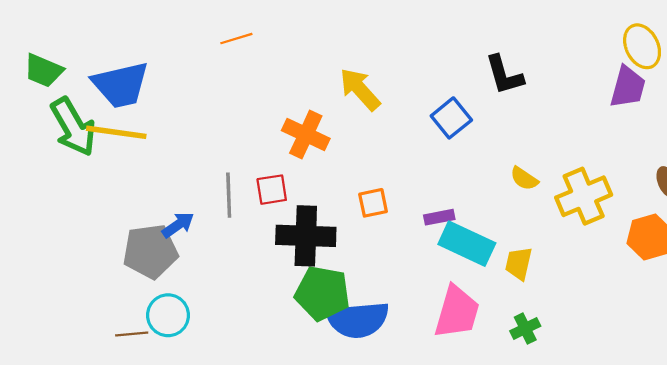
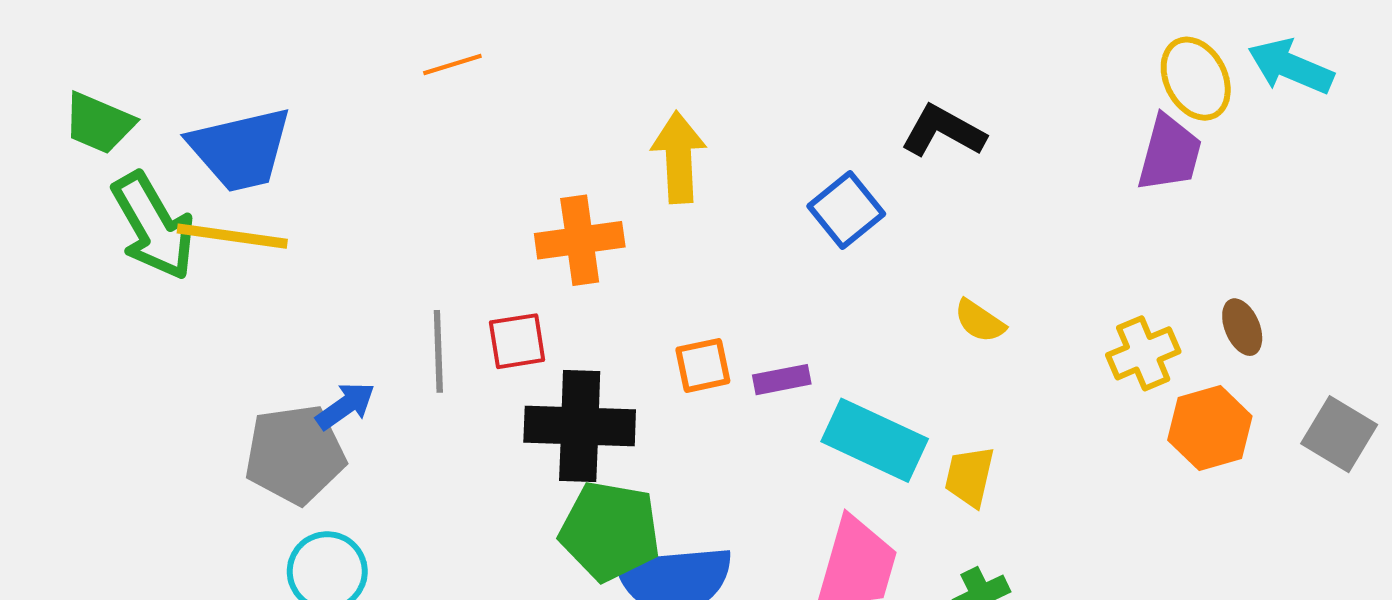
black L-shape: (504, 75) -> (943, 131), turned 135
yellow arrow: (360, 89) -> (679, 157), turned 39
orange cross: (306, 134) -> (580, 240), turned -33
yellow cross: (584, 196) -> (1143, 353), moved, size x0.7
purple rectangle: (439, 217) -> (782, 380), moved

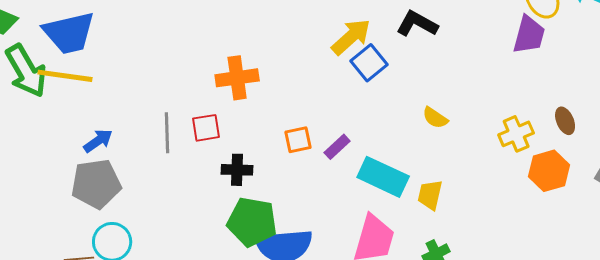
yellow arrow: (679, 157) -> (351, 37), moved, turned 51
purple rectangle: (782, 380) -> (337, 147), turned -32
blue arrow: (345, 406) -> (98, 141), moved
black cross: (580, 426) -> (237, 170), size x0.6

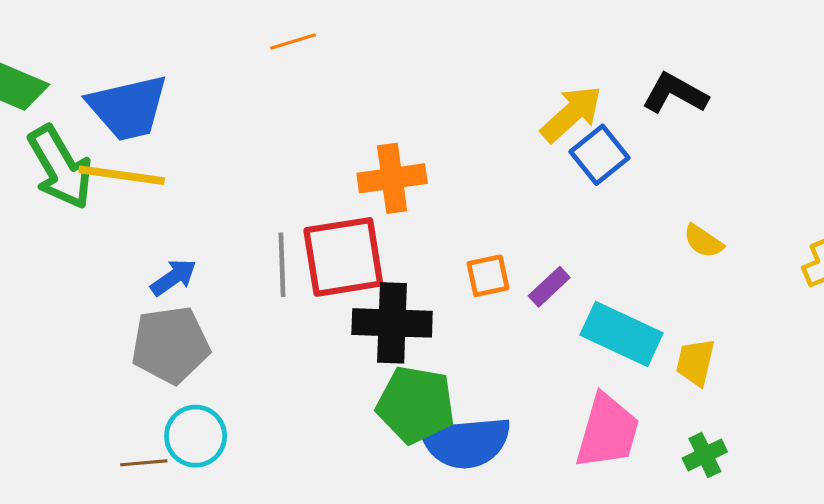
red square: (206, 128) -> (343, 257), size x1.8
black cross: (237, 170) -> (392, 323), size x1.6

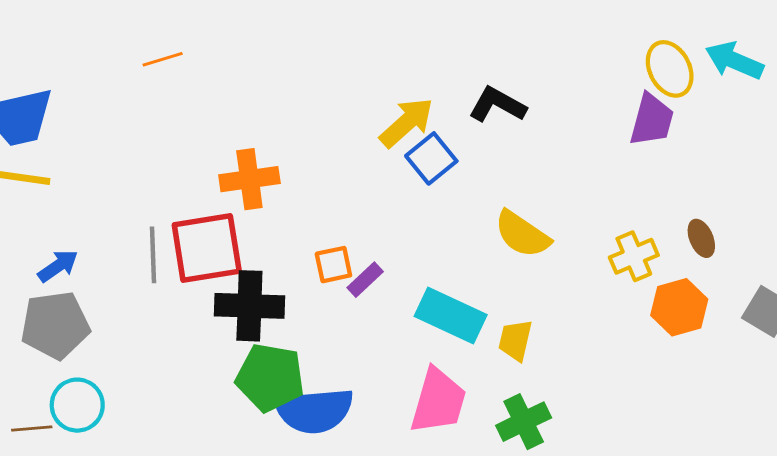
yellow semicircle: (703, 241) -> (522, 234), size x1.6
purple rectangle: (549, 287) -> (365, 280), moved
green cross: (705, 455) -> (524, 422), size x1.4

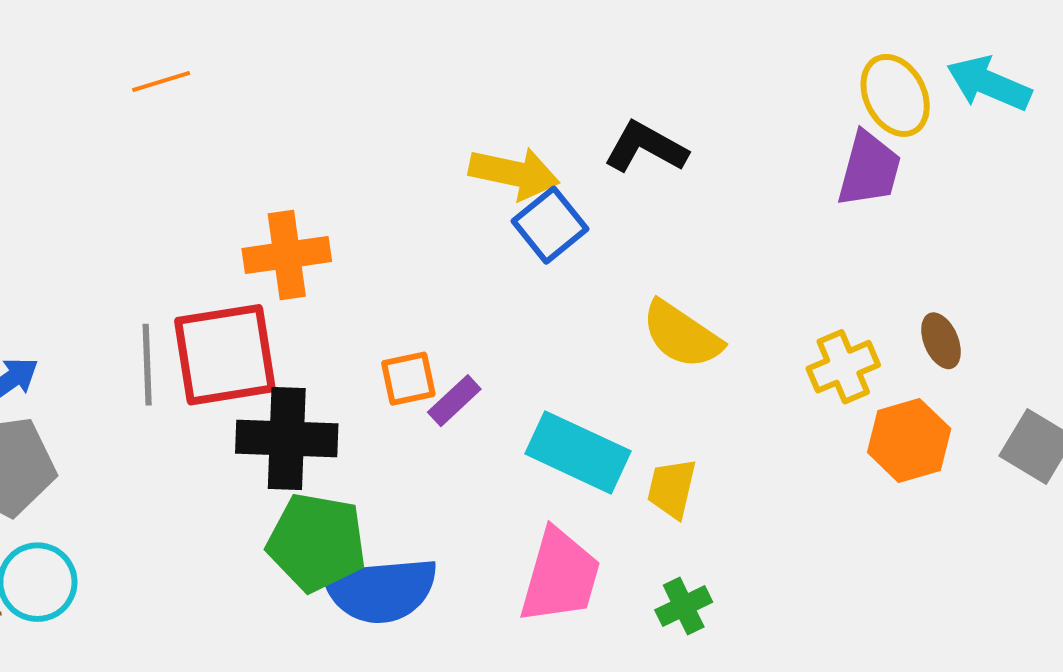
yellow arrow: (406, 123) -> (514, 173), turned 54
green cross: (524, 422) -> (684, 606), size x0.7

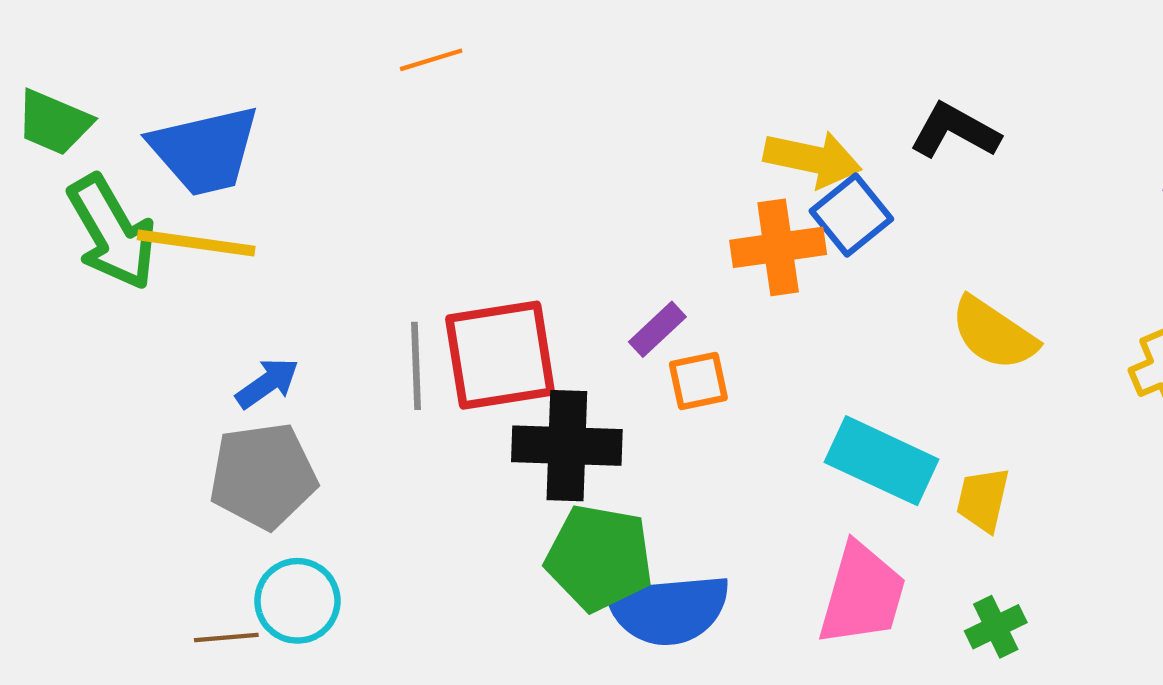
orange cross: (287, 255) -> (778, 247), moved
purple rectangle: (454, 401) -> (657, 329), moved

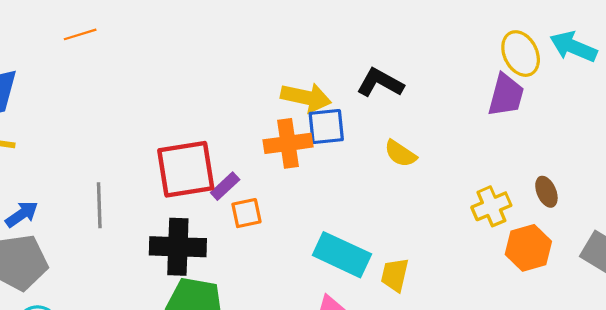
orange line: (431, 60) -> (80, 34), moved
blue square: (851, 215) -> (326, 127), turned 33
yellow semicircle: (994, 334) -> (400, 154), moved, size x0.7
red square: (500, 355) -> (186, 169), moved

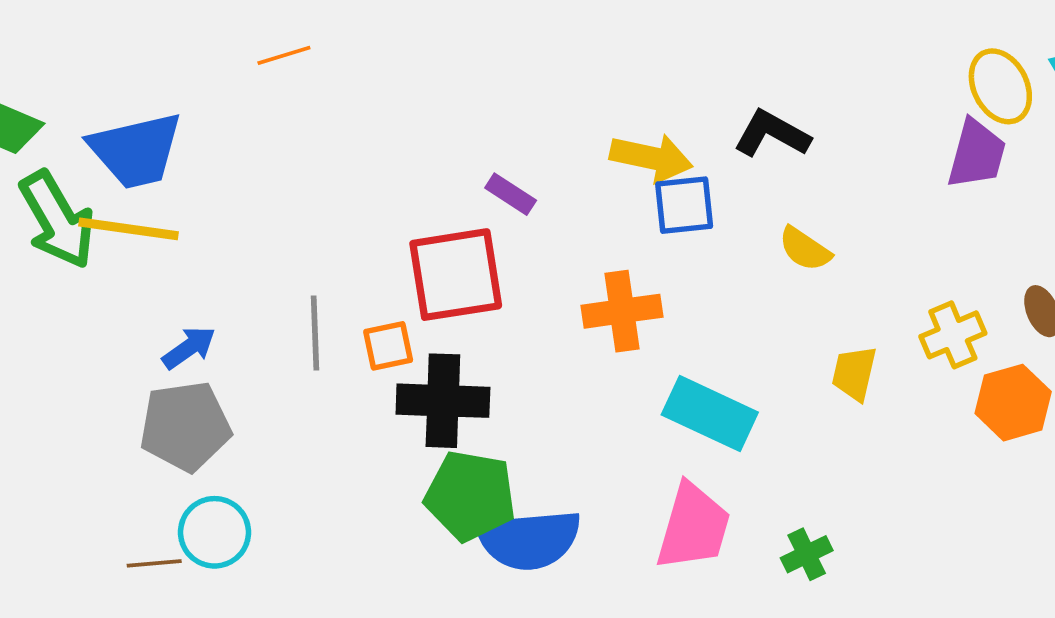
orange cross: (288, 143) -> (622, 311), moved
purple rectangle: (225, 186) -> (511, 194), moved, turned 76
orange square: (246, 213) -> (388, 346), moved
yellow trapezoid: (395, 275) -> (854, 373), moved

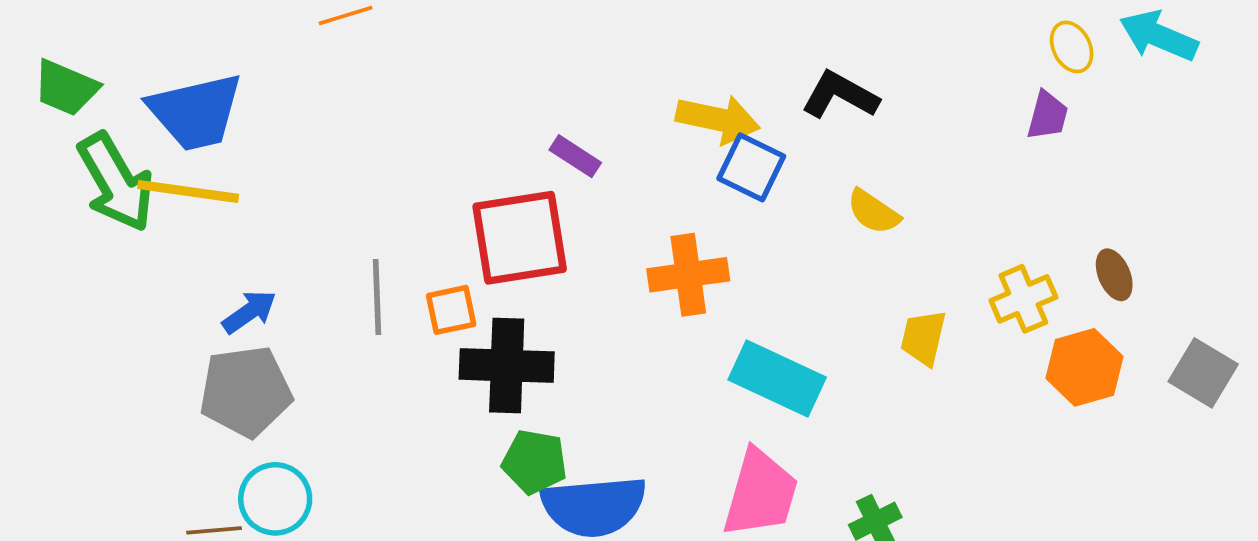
yellow ellipse: (1000, 86) -> (1072, 47), size x0.7
purple trapezoid: (977, 154) -> (1048, 115), size x0.7
blue square: (684, 205) -> (751, 167), turned 32
green pentagon: (470, 496) -> (534, 462), size x0.7

